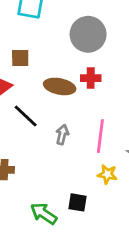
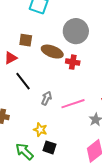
brown ellipse: (60, 86) -> (52, 52), moved
pink line: (100, 136) -> (73, 104), turned 55
yellow star: (107, 174) -> (40, 130), moved

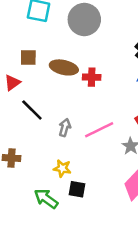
gray circle: (76, 31) -> (84, 19), moved

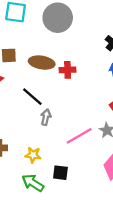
black line: (32, 110) -> (32, 97), moved
pink line: (99, 130) -> (79, 136), moved
yellow star: (62, 168) -> (33, 155), moved

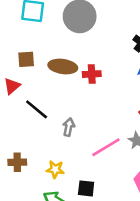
black line: (32, 97) -> (37, 109), moved

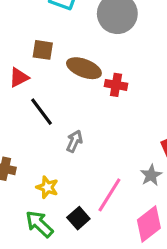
pink line: (106, 147) -> (109, 195), moved, turned -40
black square: (86, 188) -> (78, 218), turned 30

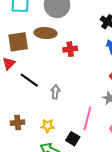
brown square: (43, 50) -> (18, 42), size x1.5
brown ellipse: (84, 68) -> (45, 33), moved

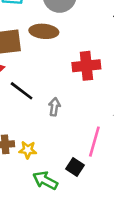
red cross: (70, 49) -> (86, 66), moved, size x1.5
yellow star: (48, 126) -> (28, 150), moved

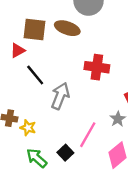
gray arrow: (54, 107) -> (60, 96), size x1.6

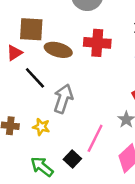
brown ellipse: (67, 28) -> (58, 50), moved
red cross: (97, 67) -> (97, 43), moved
yellow star: (28, 128) -> (41, 127), moved

